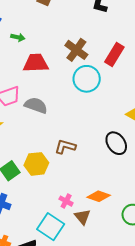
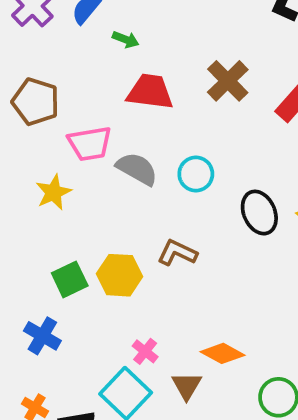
cyan circle: (87, 79) -> (196, 174), moved, size x0.7
black ellipse: (116, 143) -> (259, 213), moved
pink cross: (66, 201) -> (145, 351), moved

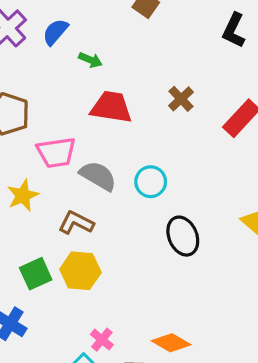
brown cross: (228, 81) -> (181, 99), size x0.7
black ellipse: (259, 213) -> (183, 236), moved
brown L-shape: (177, 253) -> (76, 223), moved

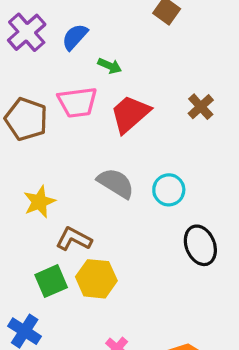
red trapezoid: (111, 107) -> (130, 114), turned -51
pink trapezoid: (56, 152) -> (77, 102), moved
brown L-shape: (76, 223) -> (74, 239), moved

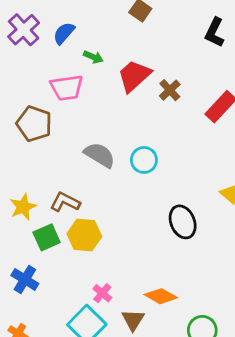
red trapezoid: (130, 114) -> (134, 76), moved
brown pentagon: (26, 119) -> (34, 124), moved
yellow star: (39, 202) -> (23, 207), moved
black ellipse: (200, 245) -> (183, 222), moved

